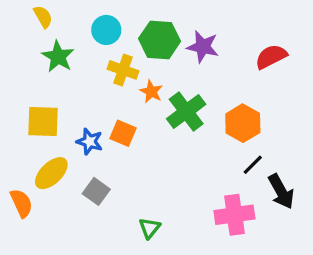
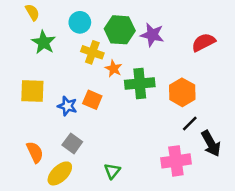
green cross: (186, 112) -> (140, 84), turned 32
yellow ellipse: (51, 173) -> (60, 173), moved
orange semicircle: (21, 203) -> (35, 152), moved

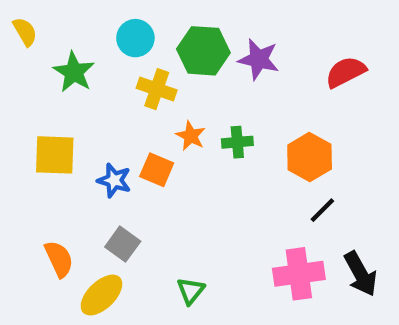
yellow semicircle: (32, 12) -> (25, 32), moved
orange star: (114, 69) -> (191, 136), moved
green cross: (140, 84) -> (237, 142), size x0.6
black arrow: (211, 143) -> (361, 274), moved

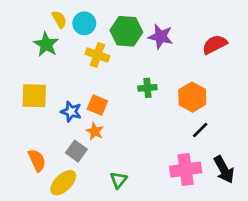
yellow semicircle: (25, 32) -> (59, 19), moved
orange star: (191, 136) -> (95, 131), moved

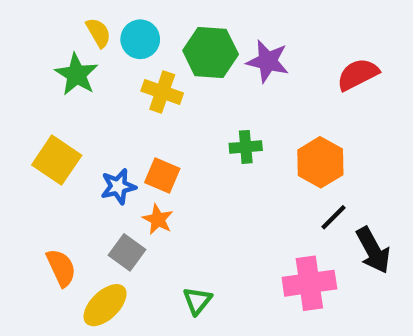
yellow square: (34, 96) -> (57, 160), turned 32
blue star: (71, 112) -> (118, 186), turned -30
black arrow: (224, 170) -> (373, 250), moved

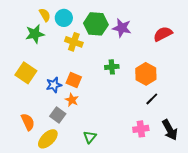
green star: (76, 74) -> (35, 34), turned 30
black arrow: (373, 250) -> (170, 130), moved
pink cross: (309, 283) -> (141, 129), size x0.7

